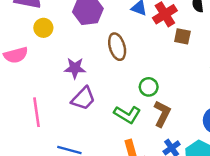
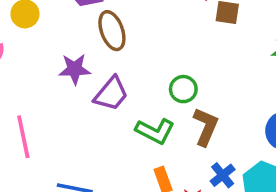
brown ellipse: (117, 47) -> (112, 31), moved
purple trapezoid: (83, 98) -> (111, 94), moved

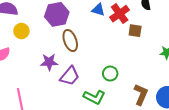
brown L-shape: (206, 127) -> (141, 94), moved

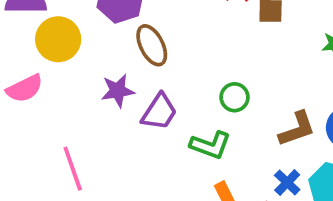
yellow circle: (21, 31) -> (58, 39), size x1.5
brown L-shape: (141, 94) -> (297, 129), turned 55

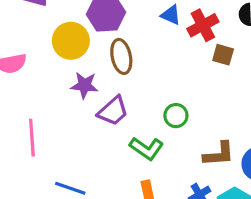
yellow circle: (58, 39) -> (71, 41), moved

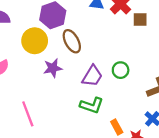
purple trapezoid: (113, 111) -> (92, 76), moved
green L-shape: (147, 148) -> (92, 105), moved

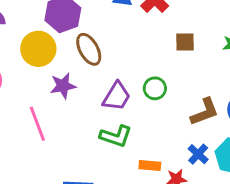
brown square: (140, 20) -> (185, 42), moved
pink line: (28, 114) -> (37, 124), moved
orange rectangle: (117, 127) -> (150, 165), turned -56

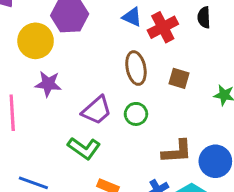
brown ellipse: (89, 49) -> (136, 68), moved

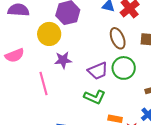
purple trapezoid: (97, 110) -> (98, 71), turned 30
green circle: (136, 114) -> (124, 68), size x1.5

